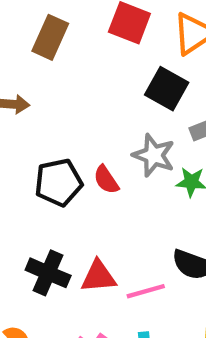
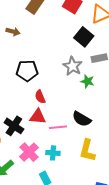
red semicircle: (106, 180) -> (40, 97), moved
black cross: (48, 273) -> (14, 126), moved

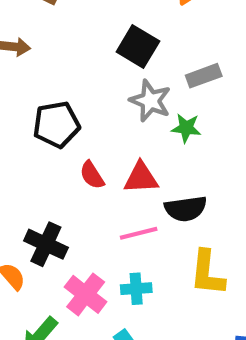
black square: (84, 37) -> (138, 46), moved
red triangle: (38, 117) -> (141, 178), moved
black semicircle: (82, 119) -> (186, 209), turned -30

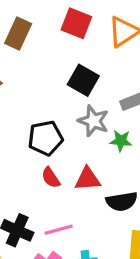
black pentagon: (56, 124) -> (45, 138), moved
pink line: (139, 233) -> (59, 230), moved

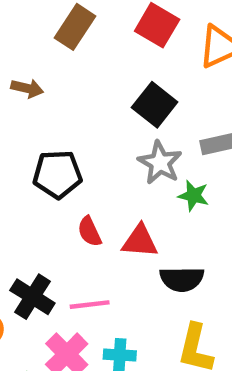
black pentagon: (45, 138) -> (57, 174), moved

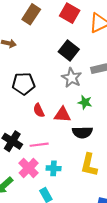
green star: (193, 196) -> (85, 102), moved

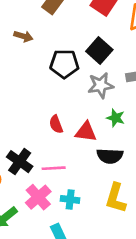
gray star: (72, 78) -> (101, 85), turned 30
black pentagon: (23, 84) -> (64, 64), moved

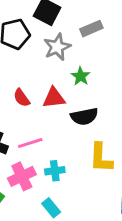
green star: (116, 118) -> (81, 76), turned 30
pink cross: (38, 197) -> (22, 176), turned 30

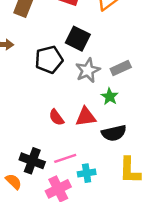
gray rectangle: (91, 29) -> (121, 68), moved
cyan cross: (55, 171) -> (87, 173), moved

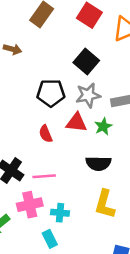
black pentagon: (49, 60) -> (51, 93), moved
red triangle: (86, 117) -> (76, 123), moved
cyan cross: (87, 173) -> (60, 213), moved

